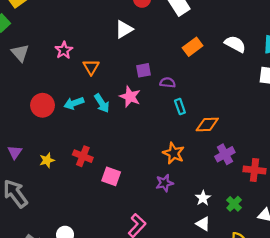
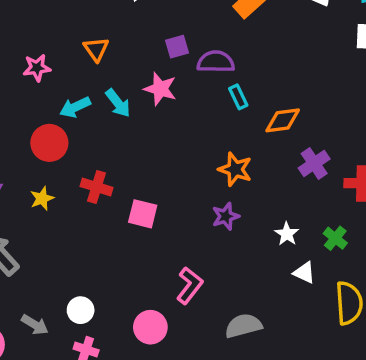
pink star: (64, 50) -> (37, 68), moved, turned 30
purple semicircle: (168, 83) -> (216, 62), size x1.5
red circle: (43, 105) -> (49, 143), moved
white triangle: (203, 224) -> (304, 273), moved

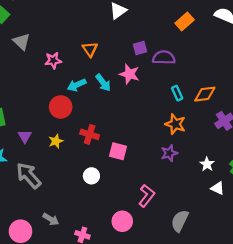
cyan rectangle: (238, 97) -> (177, 93), moved
white circle: (81, 310) -> (91, 176), moved
gray semicircle: (243, 326) -> (180, 221), turned -50

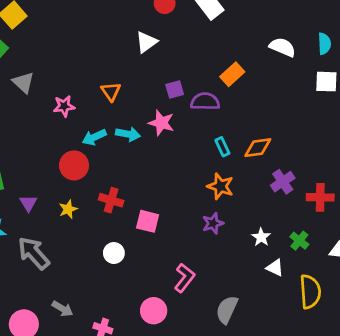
orange rectangle: (185, 21) -> (232, 74), moved
cyan arrow: (103, 83) -> (128, 134), turned -42

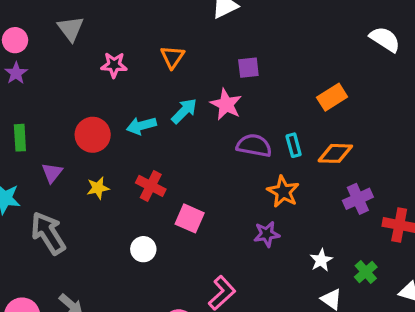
orange rectangle: (232, 74) -> (332, 97), moved
purple semicircle: (205, 101) -> (254, 145), moved
cyan arrow: (128, 134) -> (184, 111), turned -65
cyan arrow: (94, 137) -> (141, 126), moved
red circle: (74, 165) -> (93, 135), moved

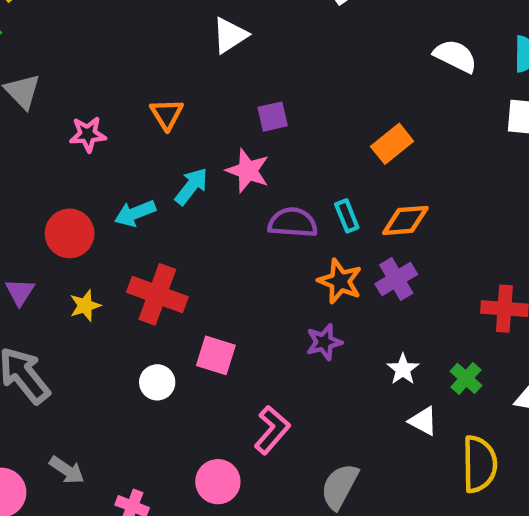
red cross: (151, 186) -> (157, 294), size x1.4
purple cross: (358, 199) -> (396, 279), moved
pink square: (190, 218) -> (216, 355), moved

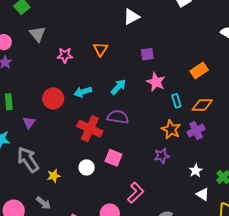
pink star: (248, 171) -> (156, 82), moved
cyan arrow: (191, 186) -> (118, 87), moved
purple semicircle: (293, 223) -> (118, 117), moved
yellow star: (85, 306) -> (54, 176), moved

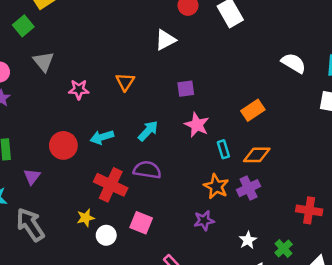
yellow star: (54, 176) -> (86, 218), moved

